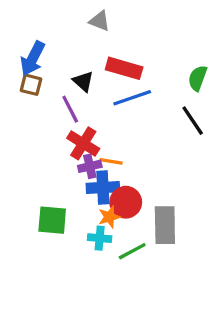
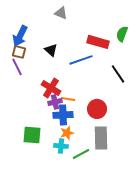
red rectangle: (124, 68) -> (98, 42), moved
green semicircle: (198, 78) -> (122, 34), moved
purple line: (70, 109) -> (17, 67), moved
red circle: (126, 202) -> (97, 109), moved

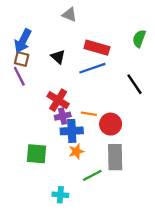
red rectangle: (98, 42) -> (97, 48), moved
orange line: (68, 99) -> (89, 114), moved
cyan cross: (61, 146) -> (60, 195), moved

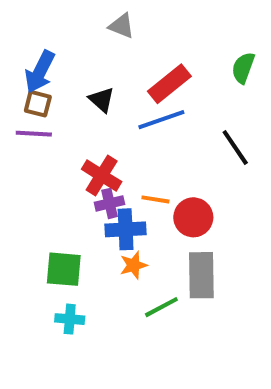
red rectangle: (97, 48) -> (169, 84), turned -55
purple line: (19, 76) -> (34, 134), turned -60
cyan cross: (60, 195) -> (70, 319), moved

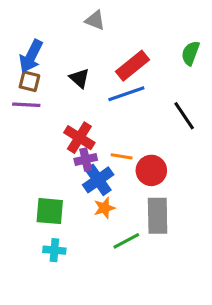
blue cross: (126, 229) -> (98, 180), turned -32

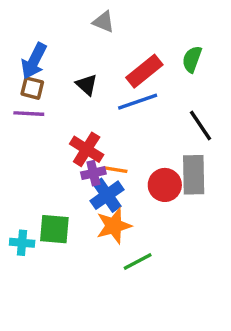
green semicircle: (190, 53) -> (192, 59), moved
orange line: (122, 156) -> (116, 170), moved
orange star: (104, 208) -> (114, 226), size x1.5
gray rectangle: (158, 216) -> (194, 175), moved
cyan cross: (54, 250) -> (22, 243), moved

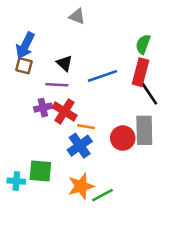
red rectangle: (144, 71) -> (140, 72), moved, turned -36
purple line: (29, 114) -> (57, 85), moved
purple cross: (93, 173) -> (43, 108), moved
orange star: (114, 226) -> (81, 186), moved

